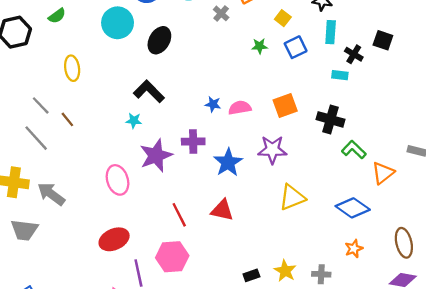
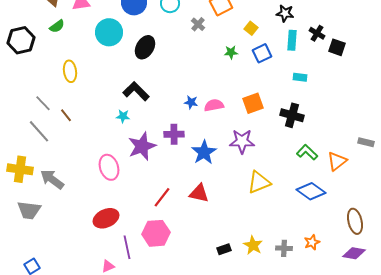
black cross: (354, 54) -> (317, 33), moved
green L-shape: (354, 150) -> (307, 152), moved
red line: (179, 215) -> (162, 197), turned 65
orange star: (354, 249) -> (312, 242), moved

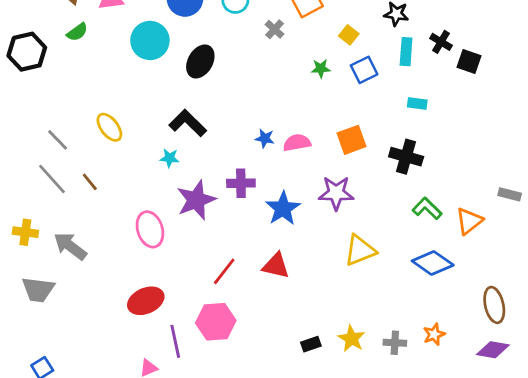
yellow ellipse: (70, 71) -> (109, 127), moved, turned -30
brown line: (66, 115) -> (90, 182), moved
yellow cross: (20, 169) -> (25, 232), size x0.7

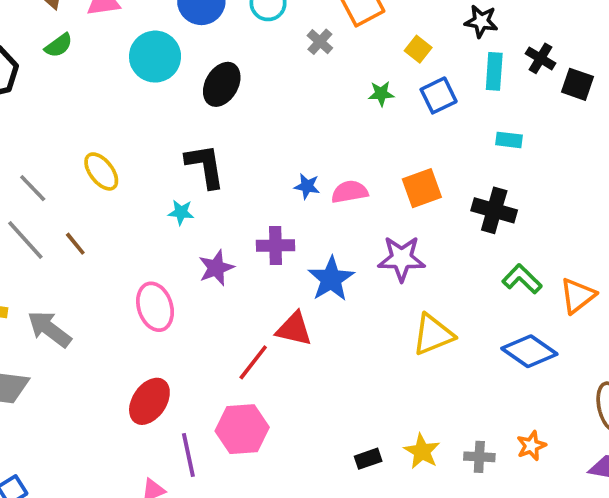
black L-shape: (188, 123) -> (205, 166), turned 36
purple star: (196, 200) -> (216, 268), size x0.7
red triangle: (276, 266) -> (294, 329), moved
red ellipse: (146, 301) -> (149, 401), turned -32

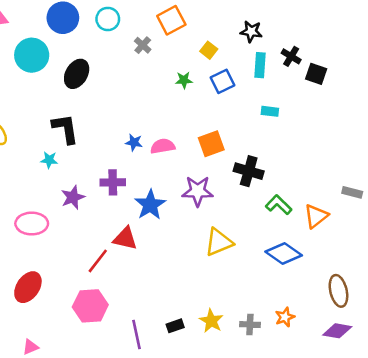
black cross: (494, 210) -> (249, 171), moved
pink ellipse: (155, 307) -> (32, 224), turned -72
purple line: (188, 455) -> (136, 335), moved

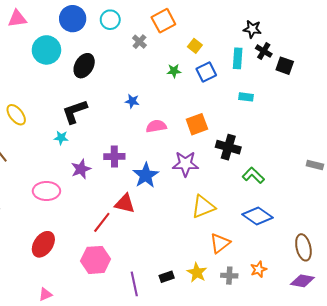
black star: (251, 31) -> (252, 29), moved
black L-shape: (65, 129) -> (75, 112), turned -100
blue star: (134, 142) -> (132, 101), moved
orange triangle: (316, 216) -> (220, 243), moved

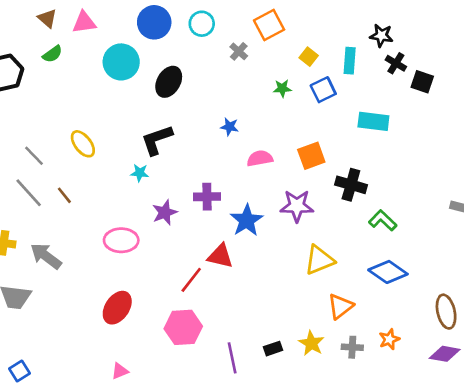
cyan rectangle: (238, 58) -> (350, 61), moved
cyan rectangle: (246, 97) -> (373, 121), size x1.6

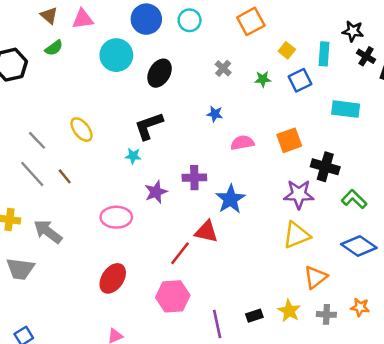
gray cross: (239, 51) -> (223, 68), moved
purple star: (297, 206) -> (299, 194), moved
orange star: (389, 339) -> (360, 307), turned 30

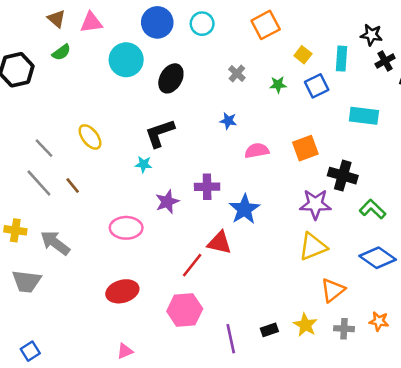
black cross: (366, 56) -> (385, 61), turned 30
red ellipse: (113, 278) -> (122, 291), turned 40

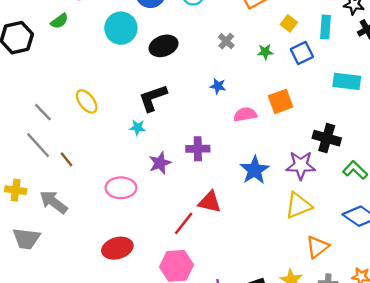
black ellipse: (171, 78) -> (164, 46), turned 40
orange square: (305, 148) -> (281, 101), moved
brown line: (73, 186) -> (67, 159), moved
blue star: (244, 209) -> (255, 170), moved

